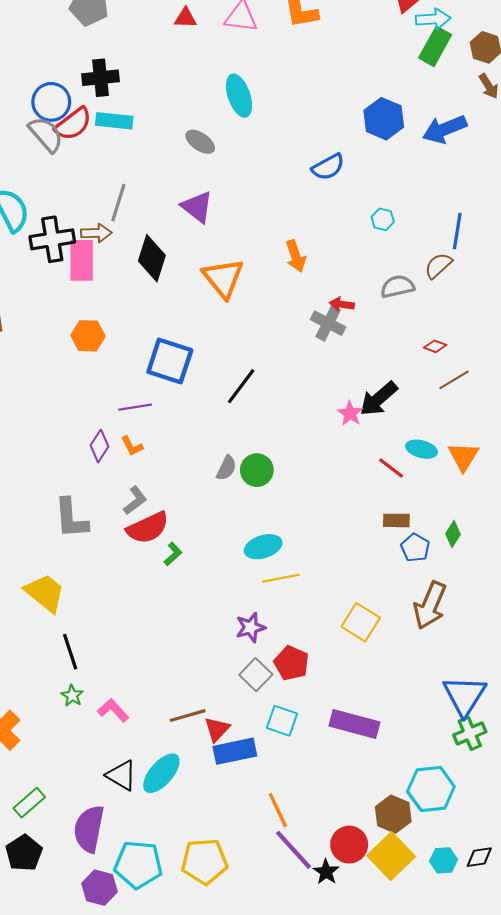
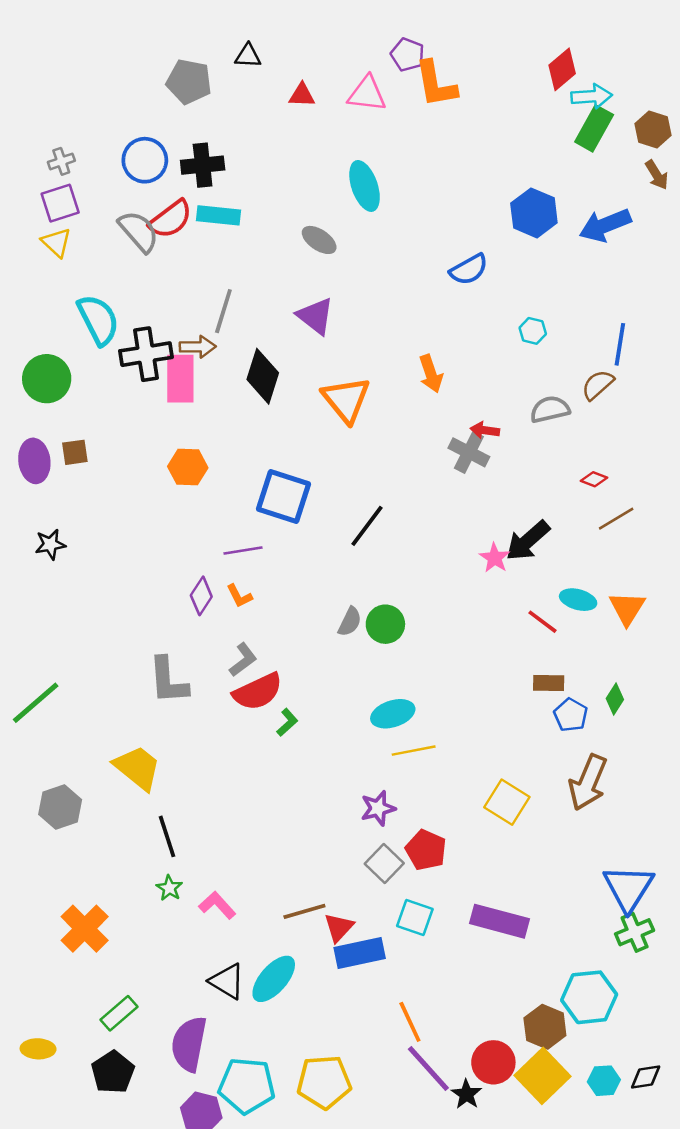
blue circle: (51, 102) -> (145, 160), moved

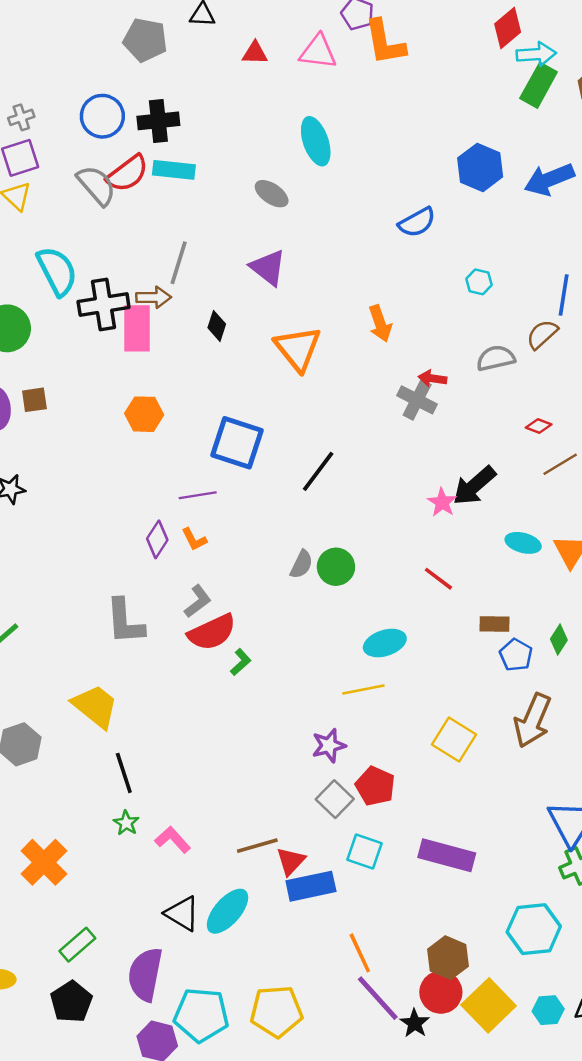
black diamond: (263, 376) -> (217, 326), size x0.6
red line: (543, 622) -> (438, 579), moved
cyan ellipse: (393, 714) -> (385, 643), moved
brown hexagon: (545, 1027) -> (448, 958), moved

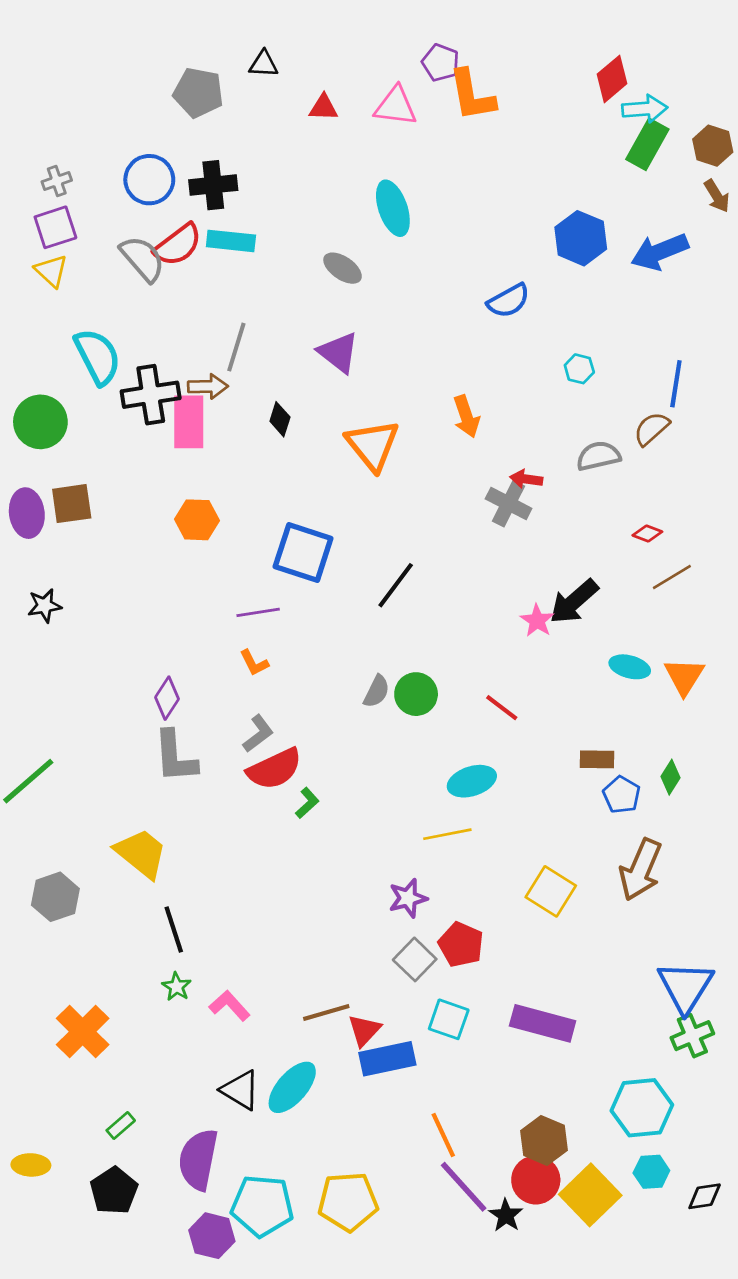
brown square: (34, 400) -> (72, 504), size x1.4
purple diamond: (157, 539) -> (167, 698), moved
red line: (438, 579) -> (502, 708), moved
green rectangle: (77, 945) -> (121, 1125), size x0.7
cyan hexagon: (548, 1010) -> (651, 1172), moved

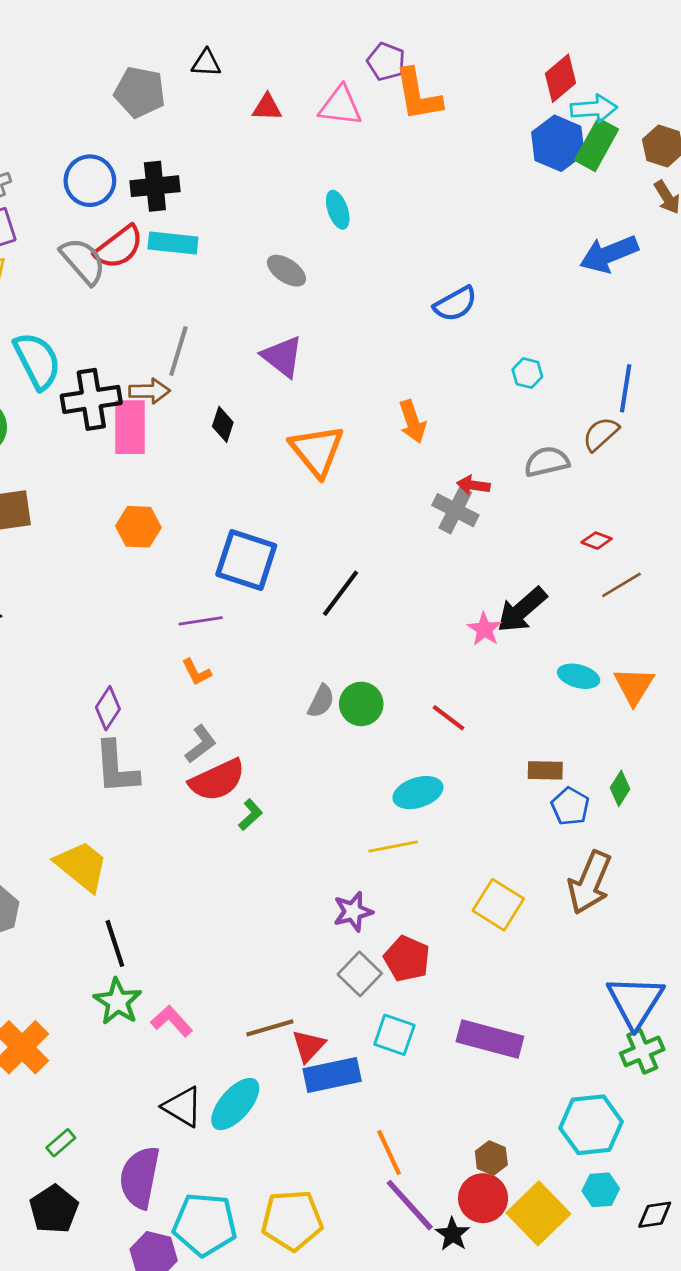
cyan ellipse: (393, 208) -> (338, 210), size x0.7
blue hexagon: (581, 238) -> (558, 143), moved
green star: (177, 987) -> (118, 1002), size x1.6
brown hexagon: (544, 1140) -> (491, 1158), size x0.7

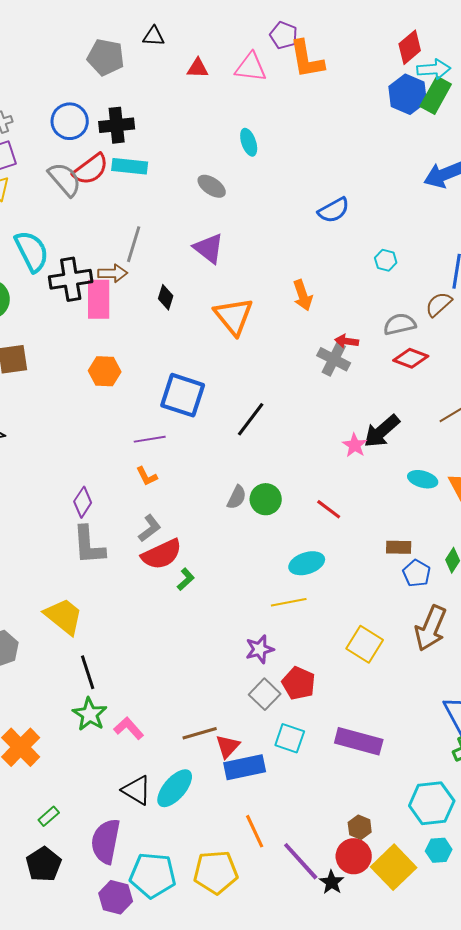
red diamond: (597, 541) -> (411, 358), moved, size x1.6
orange line: (389, 1152) -> (255, 831), moved

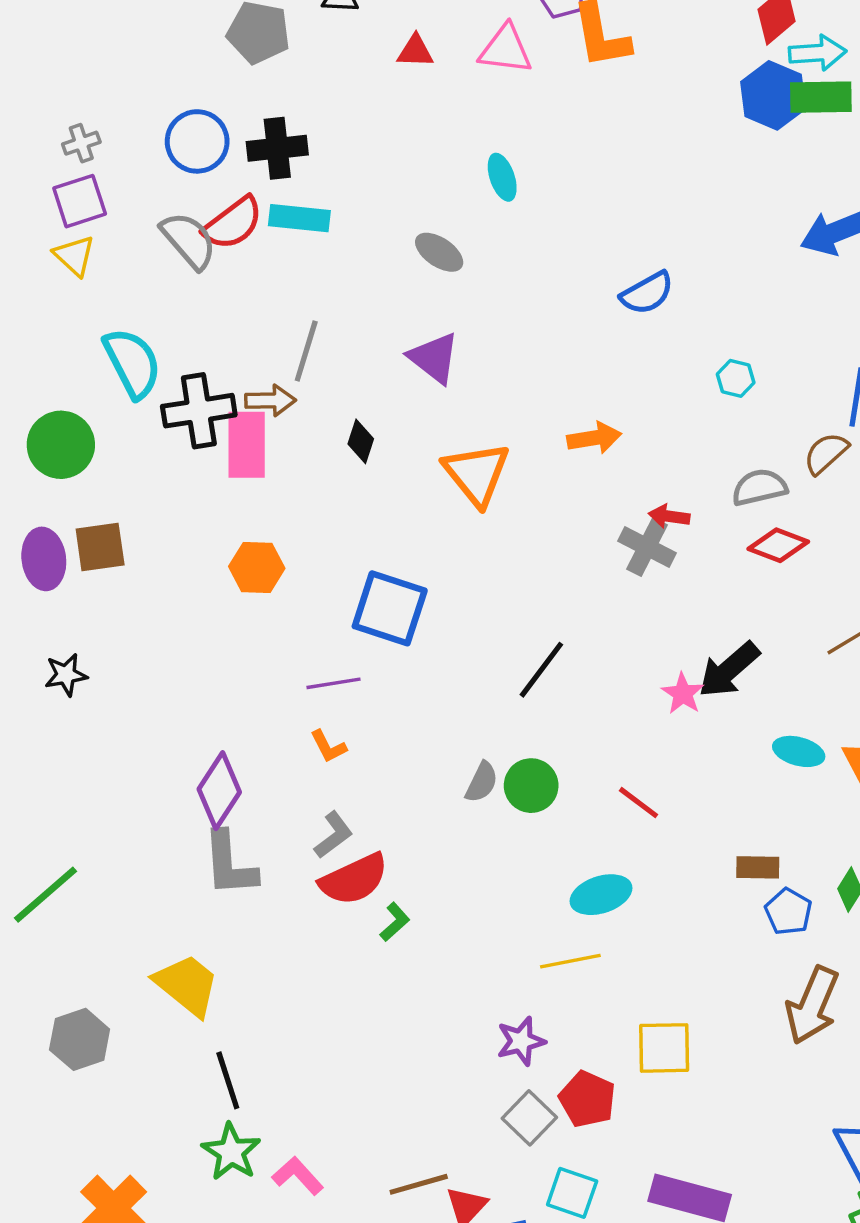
green rectangle: (436, 95) -> (821, 97), turned 60
orange arrow: (303, 295) -> (594, 438), turned -80
black line: (251, 419) -> (541, 670), moved
purple diamond: (83, 502) -> (219, 791), size x1.4
yellow square: (365, 644) -> (664, 1048), moved, turned -33

